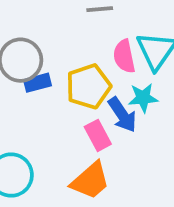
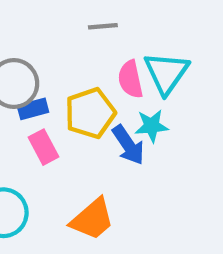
pink rectangle: (98, 135) -> (44, 147), moved

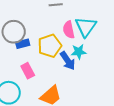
pink rectangle: (44, 147) -> (28, 71), moved

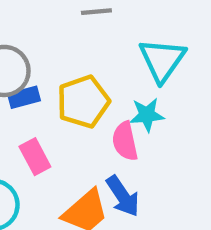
pink semicircle: (69, 30) -> (125, 141), moved
blue arrow: (68, 61) -> (123, 196), moved

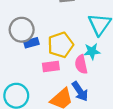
pink rectangle: (35, 157) -> (51, 67), moved, turned -70

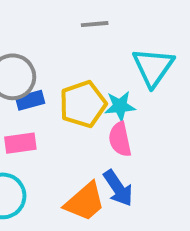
cyan star: (92, 51) -> (120, 106), moved
pink rectangle: (51, 67) -> (20, 143), moved

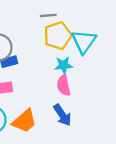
yellow pentagon: (83, 104) -> (58, 36), moved
orange trapezoid: (85, 202) -> (24, 121), moved

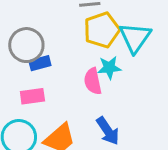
pink semicircle: (64, 85) -> (93, 81), moved

